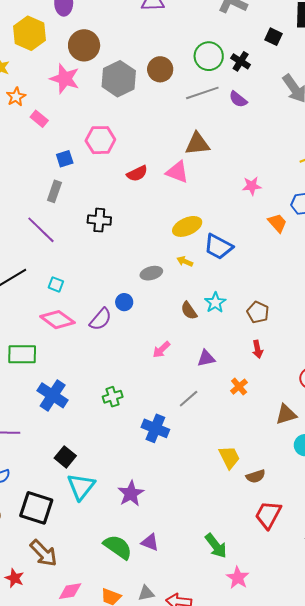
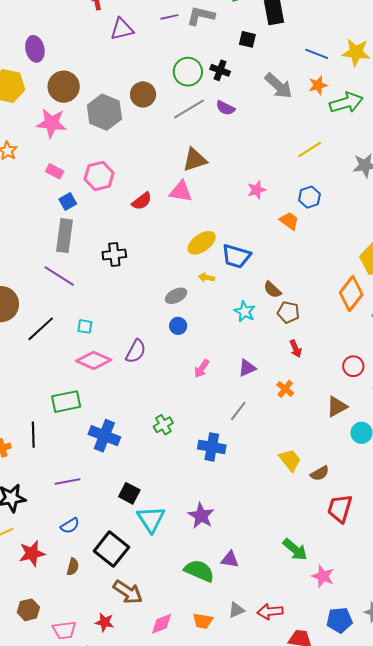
pink rectangle: (39, 119) -> (55, 171), moved
gray rectangle: (54, 191) -> (64, 236), size x1.5
blue circle: (124, 302) -> (178, 326), moved
brown semicircle: (189, 311) -> (272, 290), moved
black square: (36, 508) -> (111, 549), turned 32

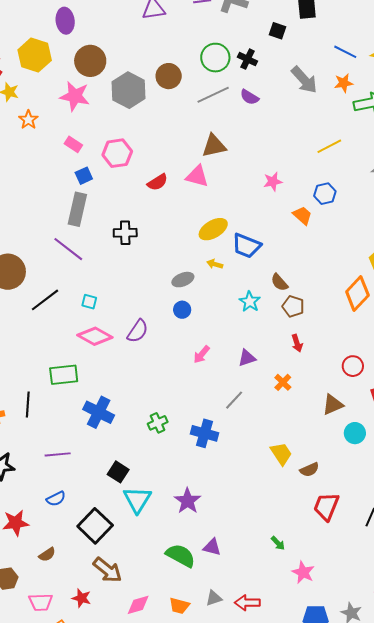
green cross: (163, 425) -> (158, 423), moved
green arrow: (295, 549) -> (278, 543), size x0.6
brown semicircle: (73, 567) -> (47, 555), moved, turned 36

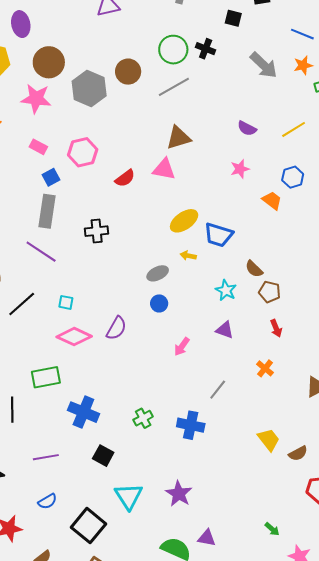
purple semicircle: (249, 97) -> (247, 128), moved
purple triangle: (247, 358) -> (225, 330), moved, turned 42
black square: (118, 472) -> (103, 456), moved

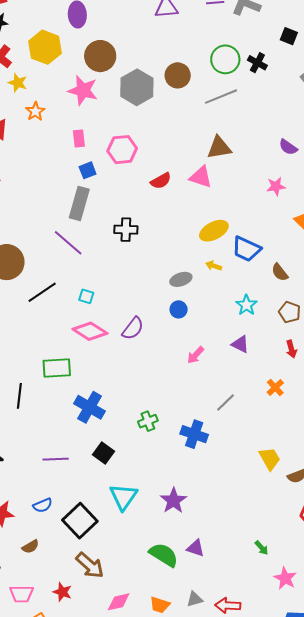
pink rectangle: (38, 147) -> (79, 138), turned 48
brown semicircle: (254, 269) -> (280, 272), moved
purple line: (46, 457) -> (56, 459), moved
blue semicircle: (47, 501) -> (43, 505), moved

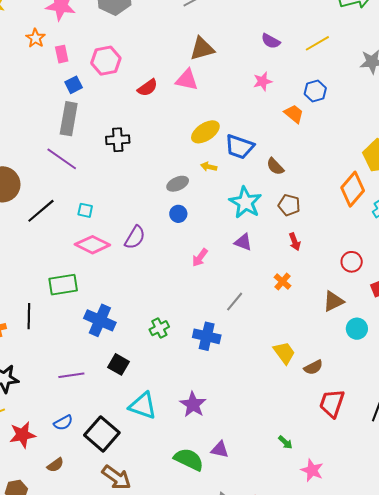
orange star: (35, 111) -> (36, 38), moved
cyan star: (246, 305) -> (245, 202), size x1.5
cyan triangle: (123, 497) -> (143, 406), turned -40

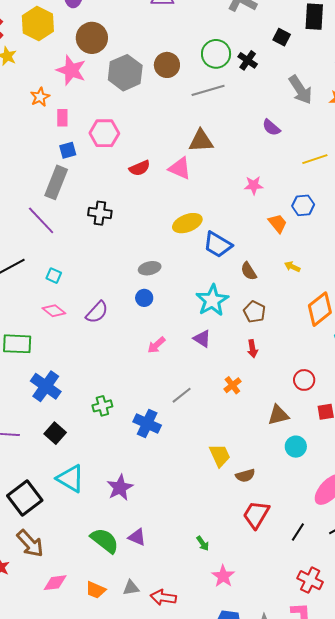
purple semicircle: (271, 41) -> (271, 128), moved
yellow arrow: (209, 167) -> (292, 267), moved
pink diamond: (92, 245) -> (54, 311), size x0.7

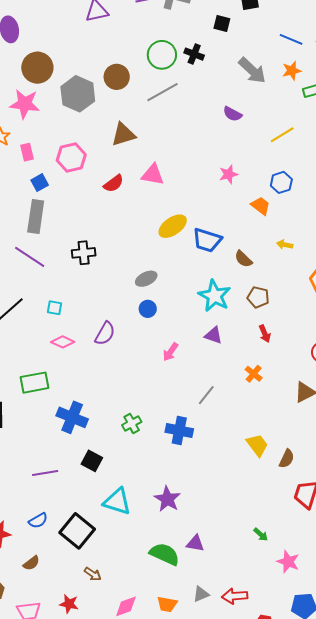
brown triangle: (201, 141) -> (123, 135), moved
black cross: (100, 213) -> (84, 253), moved
brown semicircle: (245, 476) -> (287, 459), turned -36
brown arrow: (30, 544) -> (93, 574), size x0.6

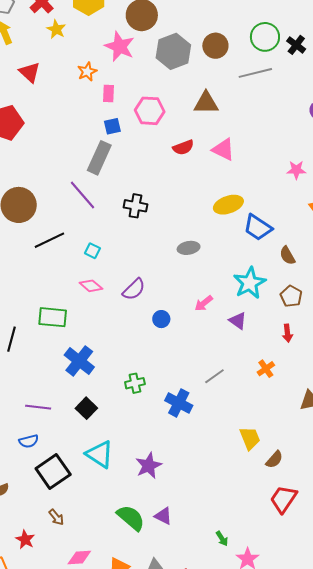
blue circle: (148, 309) -> (161, 319), moved
pink arrow: (170, 352) -> (204, 303), moved
blue semicircle: (38, 521) -> (29, 441), moved
green arrow: (261, 534) -> (222, 538), moved

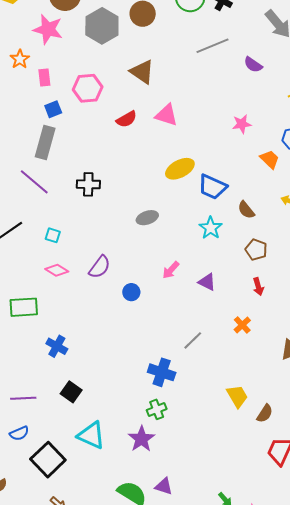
gray line: (255, 73) -> (213, 46), moved
brown triangle: (206, 103) -> (142, 72), turned 44
cyan star: (250, 283) -> (211, 228), moved, size x0.7
blue cross: (79, 361) -> (57, 346), size x0.7
green cross: (135, 383) -> (157, 409), moved

